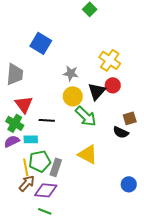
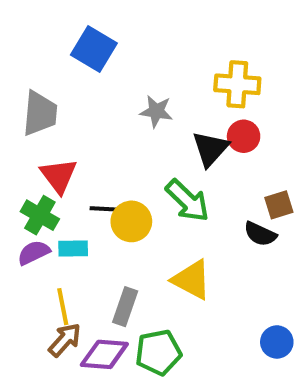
yellow cross: (110, 60) -> (237, 84), turned -30
yellow circle: (73, 96) -> (131, 221), moved
green pentagon: (40, 161) -> (158, 352), moved

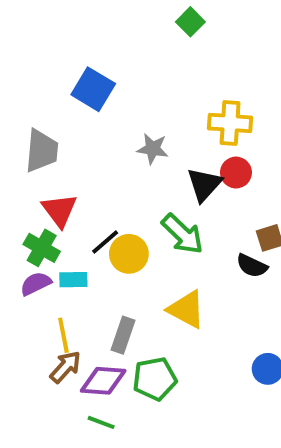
black line: (106, 209) -> (105, 242), turned -44

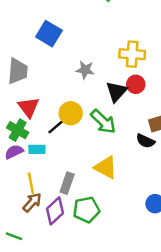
yellow circle: (129, 254) -> (71, 113), moved
purple diamond: (103, 381) -> (55, 211), turned -48
green line: (101, 422) -> (14, 236), moved

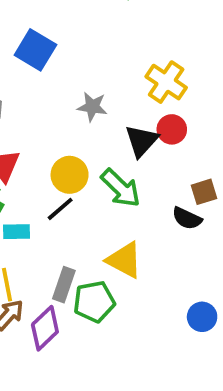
yellow cross: (132, 54) -> (166, 82), turned 30
black line: (56, 126) -> (60, 209), moved
green pentagon: (86, 210) -> (94, 302), moved

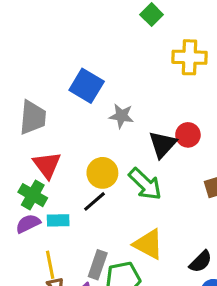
blue square: (35, 50) -> (87, 86), moved
yellow cross: (166, 82) -> (190, 57), moved, turned -32
black semicircle: (187, 218) -> (201, 262), moved, turned -70

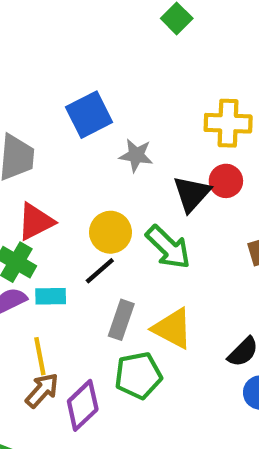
yellow cross: (190, 57) -> (228, 123), moved
blue square: (87, 86) -> (89, 115), turned 32
red triangle: (47, 165) -> (36, 222), turned 40
gray rectangle: (98, 265) -> (121, 320), moved

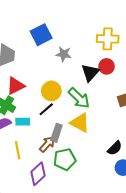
yellow triangle: (172, 328) -> (80, 123), moved
brown arrow: (42, 390) -> (47, 144), moved

